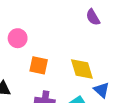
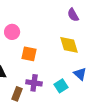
yellow diamond: (82, 69) -> (69, 45), moved

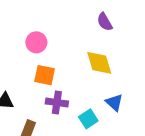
pink circle: (12, 32) -> (36, 42), moved
purple cross: (34, 83) -> (57, 102), moved

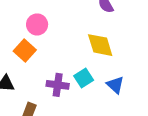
orange square: (45, 75) -> (25, 51), moved, turned 30
cyan square: (88, 119) -> (84, 78), moved

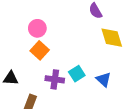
yellow diamond: (100, 45) -> (112, 38), moved
orange square: (25, 51) -> (40, 50), moved

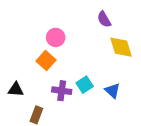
pink circle: (37, 28) -> (56, 37), moved

